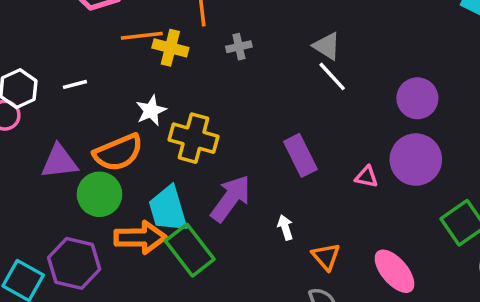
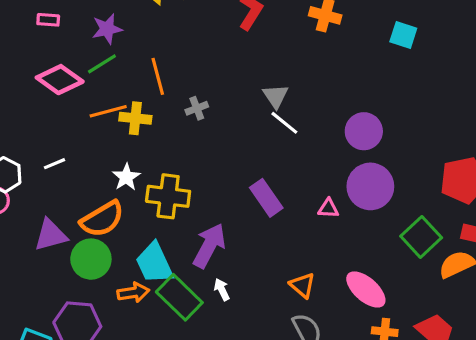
gray triangle: (327, 46) -> (276, 96), turned 32
white arrow: (285, 227) -> (222, 290), moved
orange arrow: (140, 237) -> (133, 292), size x0.7

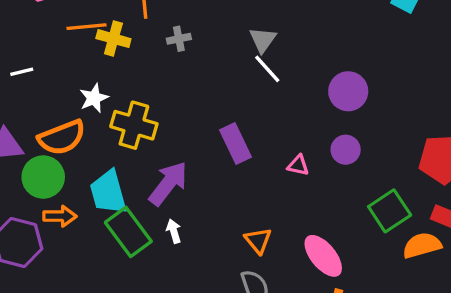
purple circle: (370, 186) -> (346, 150), size x0.6
orange arrow: (133, 292) -> (60, 216), moved

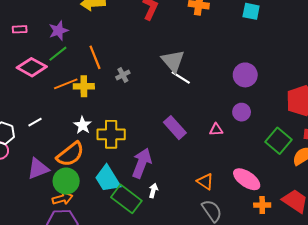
gray triangle: (263, 40) -> (173, 61), size x1.4
purple circle: (348, 91) -> (245, 75), moved
orange arrow: (60, 216) -> (62, 198), moved
white arrow: (174, 231) -> (153, 191), turned 48

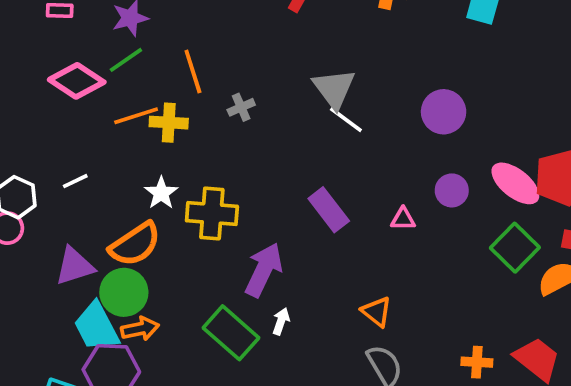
purple circle: (245, 75) -> (444, 112), moved
cyan trapezoid: (108, 179) -> (96, 327), moved
pink ellipse: (247, 179) -> (515, 183), moved
orange arrow: (62, 198) -> (140, 329), moved

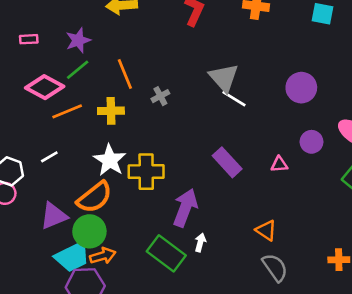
orange line: (136, 116) -> (67, 111), moved
white star: (161, 193) -> (110, 160), size x1.4
cyan trapezoid: (96, 327) -> (72, 257), turned -84

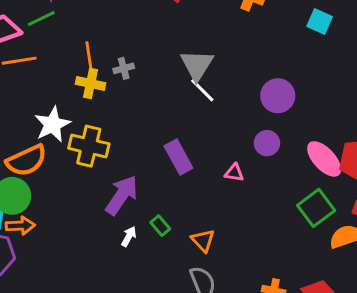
orange line: (125, 74) -> (89, 59), moved
yellow cross: (111, 111) -> (90, 83), moved
purple circle: (312, 142) -> (267, 143), moved
green rectangle: (166, 253) -> (160, 226), moved, size x0.5

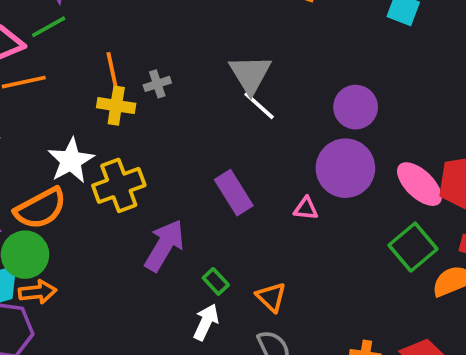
purple circle: (267, 143) -> (345, 168), size x1.8
yellow cross: (89, 146) -> (119, 185), turned -30
white arrow: (129, 236) -> (206, 322), moved, size x1.4

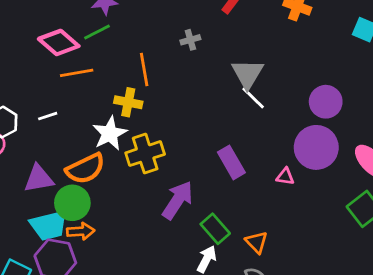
gray cross: (157, 84) -> (190, 40), moved
yellow cross: (116, 106) -> (128, 102), moved
green rectangle: (216, 281) -> (215, 229), size x1.5

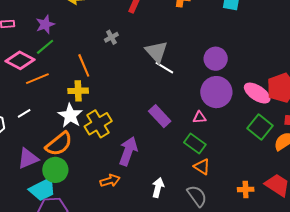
green rectangle: (215, 229) -> (195, 143), moved
orange arrow: (81, 231) -> (110, 181), moved
orange triangle: (256, 242) -> (202, 167), moved

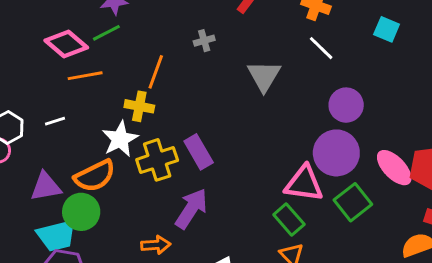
orange line: (84, 65) -> (156, 72), turned 30
white line: (164, 68) -> (321, 48), moved
purple rectangle: (160, 116) -> (199, 152), moved
pink triangle: (199, 117) -> (304, 184), size x2.0
green square: (260, 127) -> (353, 202), moved

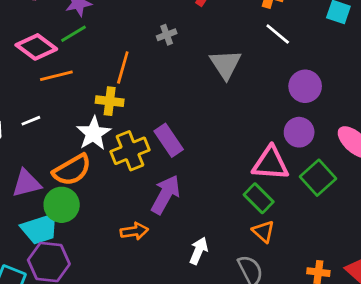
purple circle: (336, 153) -> (299, 132), size x0.7

